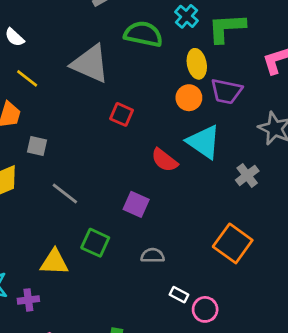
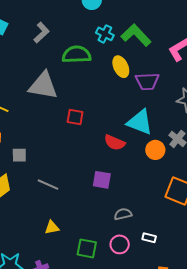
green L-shape: (227, 28) -> (136, 35), turned 64
orange circle: (189, 98) -> (155, 150), moved
green square: (95, 243) -> (87, 248), moved
yellow triangle: (54, 262) -> (52, 227), moved, size x0.7
pink circle: (205, 309) -> (120, 244), moved

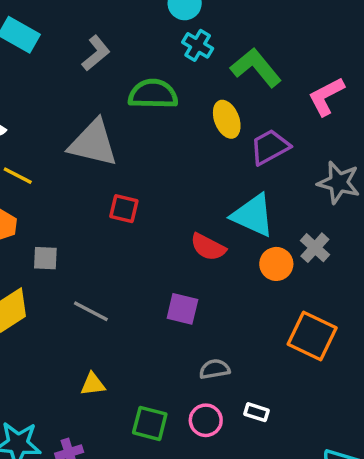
cyan cross: (105, 34) -> (198, 45), moved
purple trapezoid: (147, 81) -> (270, 147), turned 150
red square: (75, 117) -> (124, 209), moved

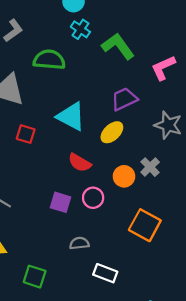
yellow ellipse: (227, 119) -> (112, 132), moved, turned 65
cyan triangle: (253, 215) -> (71, 116), moved
white rectangle: (256, 412) -> (105, 273), size x1.5
pink circle: (206, 420) -> (93, 198), moved

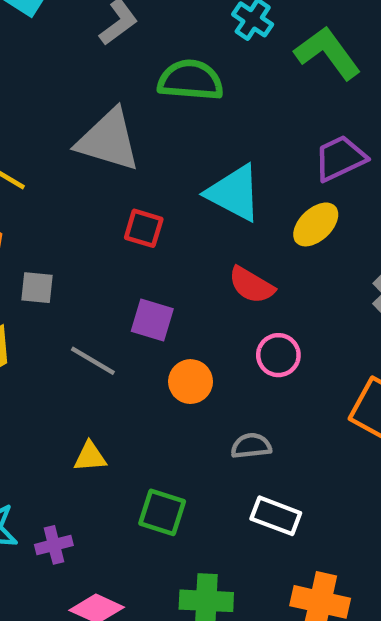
orange circle: (124, 176) -> (191, 382), moved
purple square: (60, 202) -> (152, 320), moved
white rectangle: (105, 273) -> (276, 516), moved

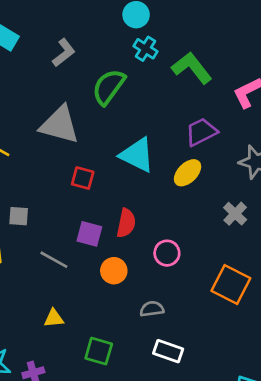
green semicircle: (191, 80) -> (109, 87), turned -57
red semicircle: (251, 285) -> (126, 223), moved, turned -108

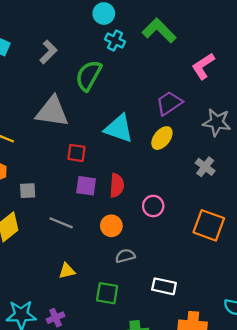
green L-shape: (192, 68) -> (159, 31), moved
purple square: (89, 234) -> (86, 186), moved
gray semicircle: (152, 309) -> (125, 256), moved

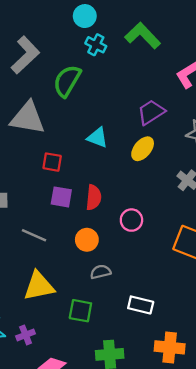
gray L-shape: (48, 52) -> (25, 55), size x1.5
cyan triangle: (119, 128) -> (97, 138), size x0.7
yellow triangle: (67, 271) -> (39, 286), size x1.8

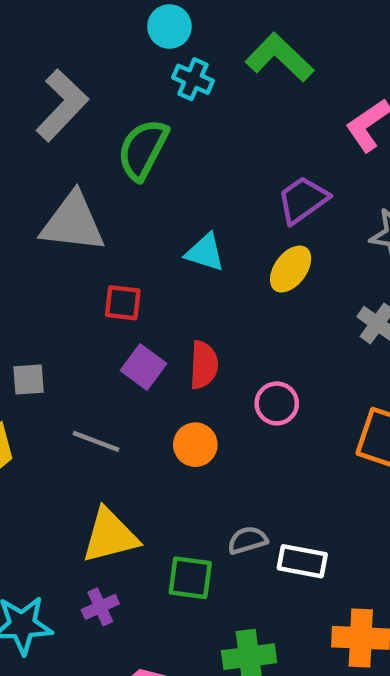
purple square: (61, 197) -> (143, 367), turned 30
gray semicircle: (101, 272) -> (248, 540), moved
purple cross: (26, 335) -> (100, 607), moved

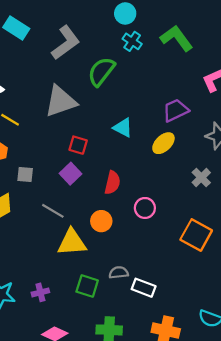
gray triangle: (73, 223) -> (61, 101), turned -36
purple square: (143, 367) -> (71, 174), moved
yellow triangle: (110, 536) -> (72, 242), moved

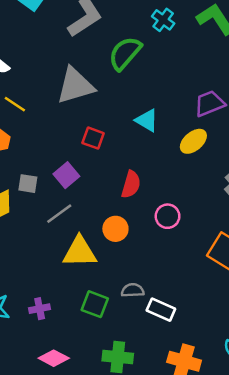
purple square: (71, 174) -> (66, 175), moved
gray square: (25, 175) -> (28, 184), moved
gray line: (53, 211) -> (59, 214), turned -70

